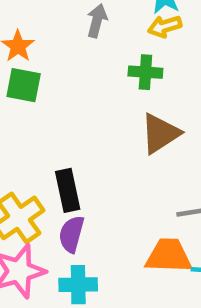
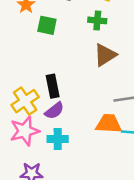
green square: (24, 85) -> (47, 25), moved
purple semicircle: (71, 234) -> (54, 111), turned -144

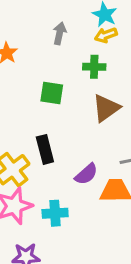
green square: (47, 25) -> (52, 93), moved
purple semicircle: (54, 111) -> (86, 174), moved

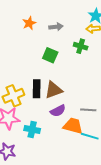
gray arrow: (60, 33) -> (56, 27), moved, turned 56
brown triangle: (106, 108) -> (54, 90), moved

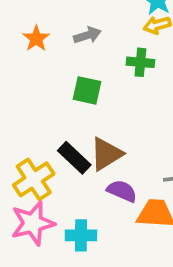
black rectangle: (37, 89) -> (74, 158), turned -36
purple semicircle: (58, 111) -> (122, 191), turned -119

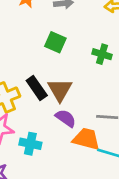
green cross: (140, 62) -> (102, 54), moved
brown triangle: (106, 154) -> (60, 90), turned -40

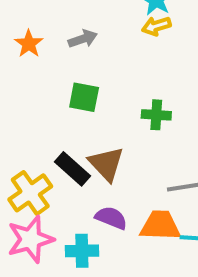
green cross: (102, 54) -> (156, 115), moved
purple semicircle: (66, 118) -> (111, 218), moved

